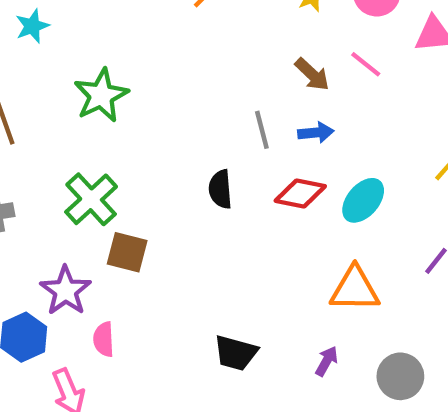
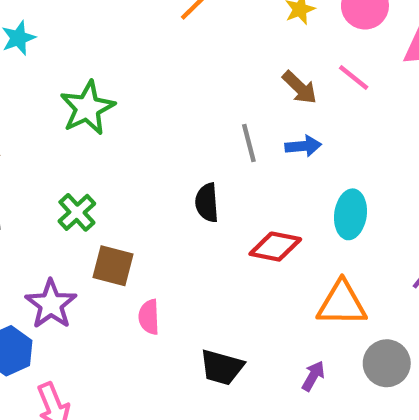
red diamond: (300, 193) -> (275, 247), moved
green cross: (91, 199) -> (77, 212), size x0.7
cyan ellipse: (363, 200) -> (351, 214), turned -33
pink semicircle: (104, 339) -> (149, 317), moved
gray circle: (400, 376) -> (387, 363), moved

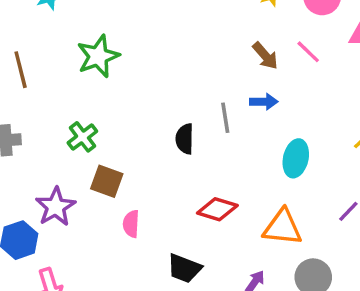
gray line: (249, 143) -> (225, 118), moved
red diamond: (275, 247) -> (217, 209), moved

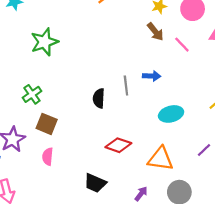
brown arrow: (265, 56) -> (155, 32), moved
cyan ellipse: (296, 158) -> (171, 114), turned 60
pink semicircle: (131, 224) -> (48, 157), moved

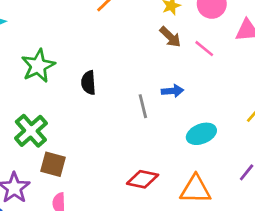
green cross: (32, 94) -> (31, 131), size x1.4
black semicircle: (99, 98) -> (88, 83), moved

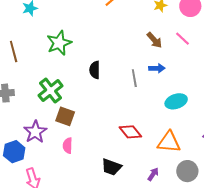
brown arrow: (170, 37) -> (154, 40), moved
black semicircle: (88, 83) -> (95, 70), moved
red diamond: (143, 179) -> (130, 132), turned 35

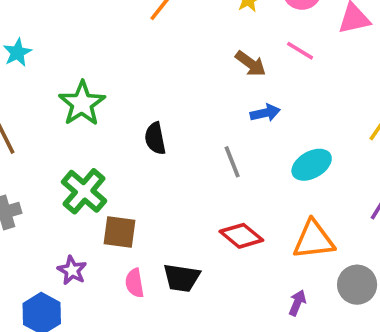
gray line: (134, 78) -> (232, 162), moved
purple star: (35, 132) -> (72, 270), size x0.7
black trapezoid: (111, 167) -> (182, 278), moved

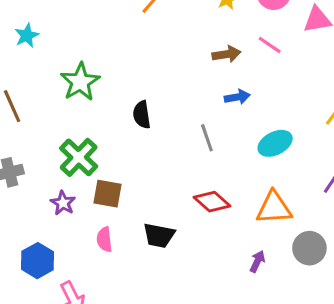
brown arrow: (251, 64) -> (227, 54), turned -48
purple star: (72, 270) -> (63, 203), moved
pink semicircle: (135, 283) -> (104, 239), moved

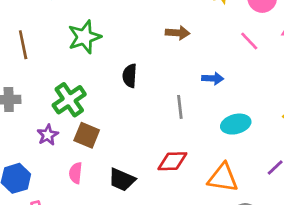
brown arrow: (227, 54) -> (178, 33), moved
red diamond: (212, 202) -> (172, 161), turned -56

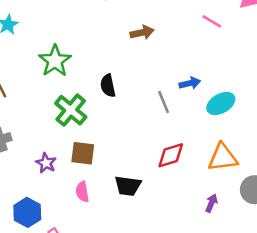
blue arrow: (213, 78) -> (190, 83), moved
green cross: (69, 100) -> (71, 110), moved

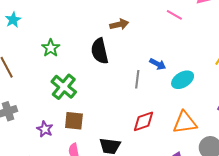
green star: (55, 61) -> (51, 48), size x0.7
blue arrow: (190, 83) -> (158, 64), turned 42
black semicircle: (108, 86) -> (100, 51), moved, size x1.4
gray line: (164, 102) -> (137, 79), turned 30

